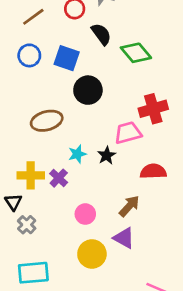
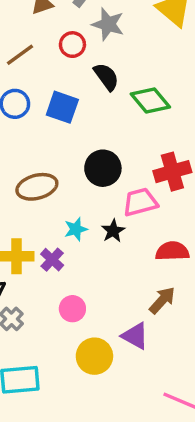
black circle: (88, 90) -> (103, 168), moved
brown arrow: (129, 206) -> (162, 300), moved
pink circle: (85, 214) -> (72, 309), moved

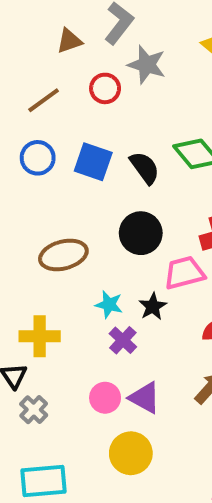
black semicircle: (106, 77) -> (145, 168), moved
cyan star: (76, 229) -> (109, 305), turned 30
purple cross: (52, 260) -> (123, 340), moved
purple triangle: (135, 336) -> (145, 398), moved

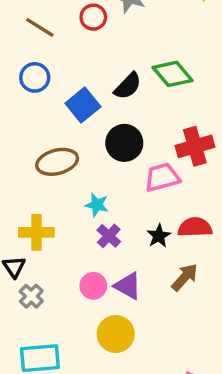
brown line: (44, 100) -> (40, 27), turned 68
blue square: (93, 162) -> (83, 105), moved, turned 32
black semicircle: (145, 168) -> (128, 86), turned 80
black star: (153, 307) -> (159, 236), moved

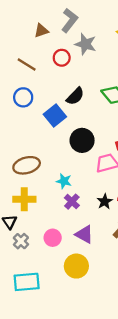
black semicircle: (128, 86) -> (75, 96), moved
brown ellipse: (57, 162) -> (27, 165), moved
pink circle: (93, 286) -> (53, 238), moved

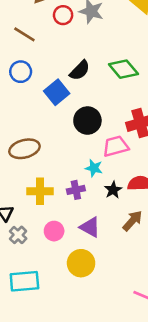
red circle: (62, 58) -> (63, 15), moved
cyan star: (64, 181) -> (94, 168), moved
yellow cross: (24, 199) -> (40, 191), moved
purple cross: (72, 202) -> (76, 190), turned 35

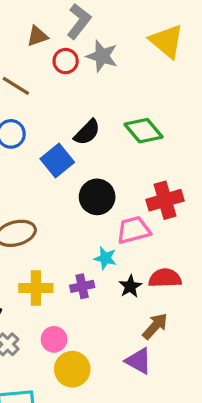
purple triangle: (90, 227) -> (138, 361), moved
yellow circle: (81, 263) -> (72, 369), moved

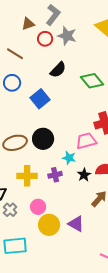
black semicircle: (87, 132) -> (58, 70), moved
black circle: (97, 197) -> (43, 139), moved
purple triangle: (138, 361) -> (76, 224), moved

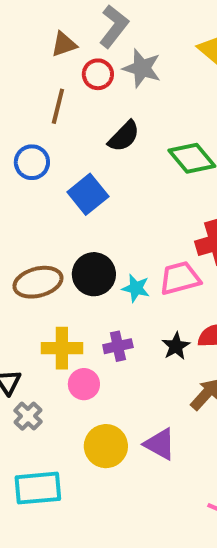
brown line: (15, 54) -> (58, 106), moved, turned 72
cyan star: (69, 158) -> (136, 288), moved
pink circle: (38, 207) -> (84, 384), moved

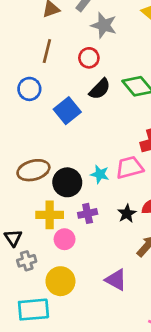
red circle: (98, 74) -> (89, 58), moved
black semicircle: (124, 136) -> (100, 89), moved
black circle: (94, 274) -> (67, 182), moved
gray cross: (28, 416) -> (27, 261), turned 30
yellow circle: (106, 446) -> (60, 281), moved

